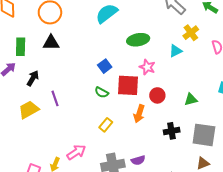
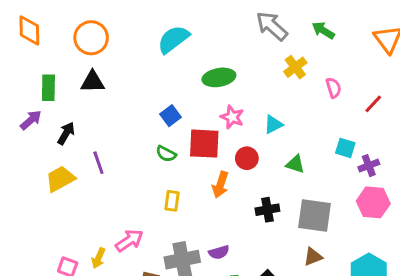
cyan triangle: (176, 51) -> (273, 124), moved
green triangle: (191, 100) -> (295, 164), turned 32
yellow rectangle: (106, 125) -> (172, 201), turned -32

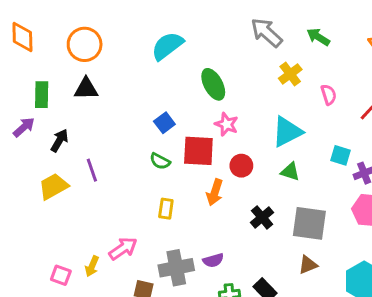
green ellipse: (219, 77) -> (213, 84), turned 72
cyan triangle: (273, 124) -> (287, 132), moved, size x1.6
black cross: (267, 210) -> (262, 217), turned -30

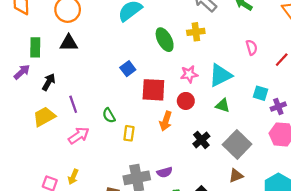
yellow cross: (290, 74) -> (196, 32), moved, turned 30
pink star: (227, 124) -> (189, 74), moved, turned -30
green semicircle: (160, 161) -> (109, 115), moved, turned 32
gray square: (309, 223) -> (237, 144), turned 36
pink arrow: (123, 249) -> (79, 136), moved

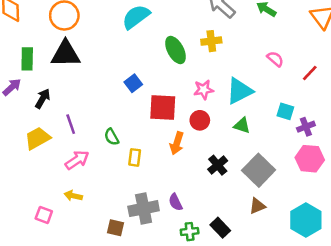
black triangle: (69, 43) -> (66, 54), size x1.4
pink semicircle: (252, 47) -> (275, 59), turned -32
purple semicircle: (165, 172) -> (176, 202), turned 80
yellow arrow: (73, 177) -> (73, 196), moved, turned 80

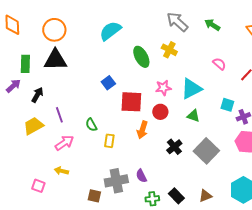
yellow cross: (211, 41) -> (169, 50), turned 35
brown triangle: (257, 206) -> (205, 196), moved

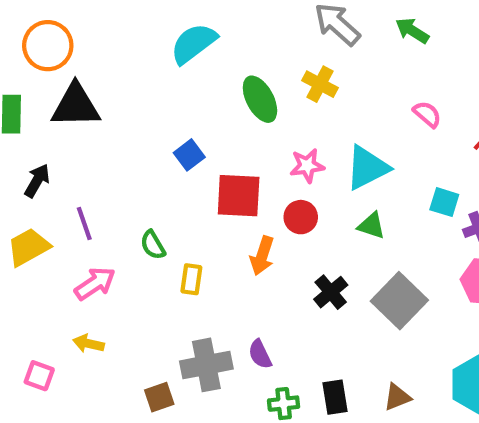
orange circle: (54, 30) -> (48, 46), moved
brown square: (94, 196) -> (159, 397), turned -32
black rectangle: (176, 196) -> (335, 397), turned 35

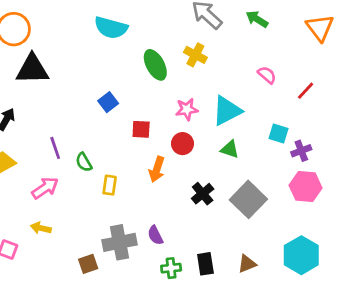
cyan semicircle: (194, 43) -> (111, 28), turned -128
red square: (239, 196) -> (141, 129), size x0.6
purple line: (84, 224) -> (55, 148), moved

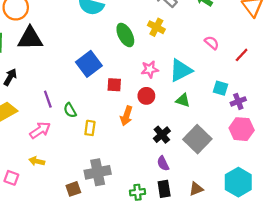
blue square: (108, 102) -> (89, 64), size x1.6
purple semicircle: (155, 235) -> (163, 163), moved

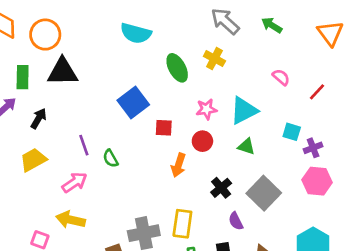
yellow rectangle: (90, 128) -> (182, 224), moved, size x1.5
yellow arrow: (37, 161) -> (71, 220), size x1.5
purple semicircle: (163, 163) -> (236, 221), moved

